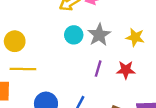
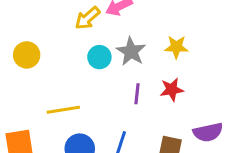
yellow circle: (15, 41) -> (27, 55), moved
yellow line: (23, 69) -> (63, 110), moved

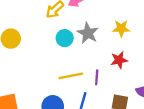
purple line: (137, 94) -> (97, 77), moved
yellow line: (63, 110) -> (71, 76), moved

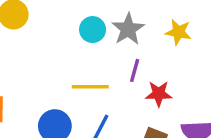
red star: (119, 60) -> (159, 94), moved
purple line: (97, 77) -> (135, 70), moved

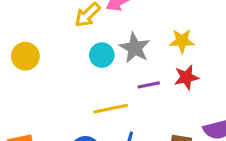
purple line: (135, 70) -> (149, 85), turned 75
red star: (159, 94) -> (186, 77), moved

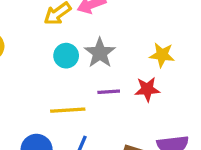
yellow star: (182, 41) -> (162, 55), moved

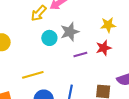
gray star: (100, 53) -> (70, 32), turned 30
yellow line: (68, 110) -> (33, 75), moved

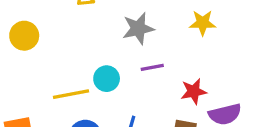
cyan circle: (49, 38) -> (107, 79), moved
red star: (104, 48) -> (194, 91), moved

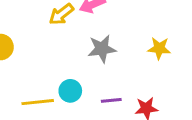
purple line: (152, 67) -> (111, 100), moved

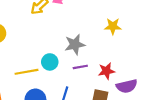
gray star: (102, 49) -> (75, 44), moved

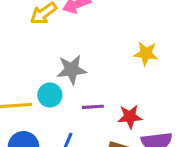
gray star: (75, 44) -> (72, 70), moved

